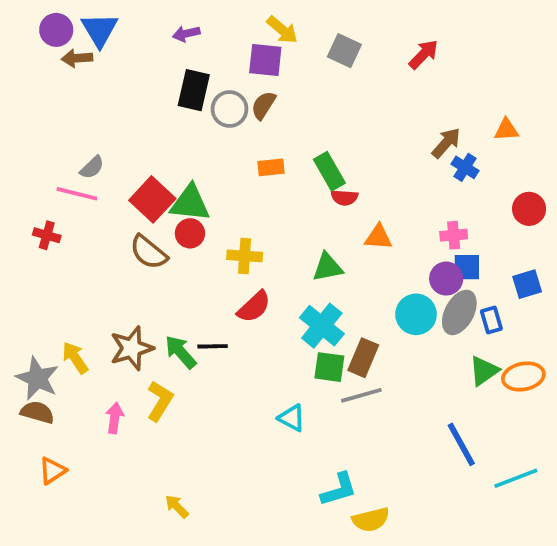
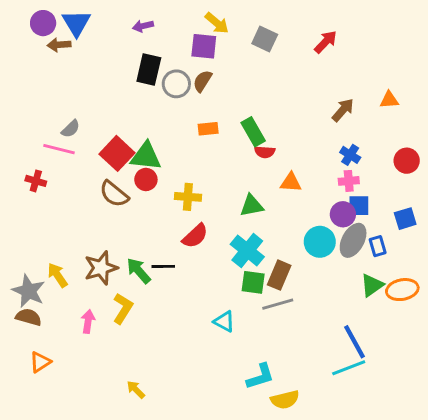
blue cross: (465, 167) -> (350, 155), moved
cyan line: (516, 478) -> (349, 368), moved

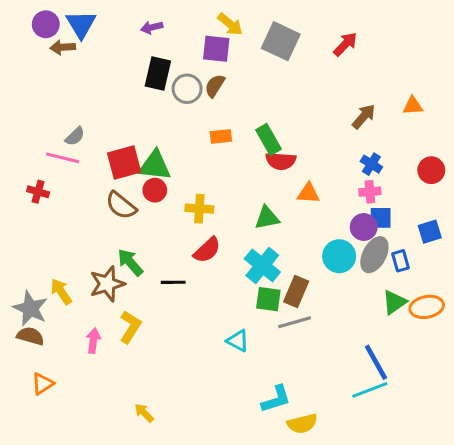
gray square: (265, 39) -> (281, 41), size x1.4
red semicircle: (265, 152) -> (281, 161), size x1.4
red square: (117, 153) -> (124, 163), turned 32
green arrow: (139, 271) -> (130, 262), moved

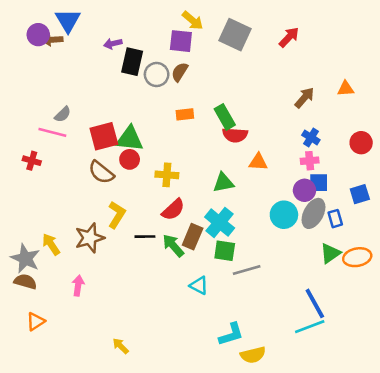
purple circle: (46, 24) -> (38, 35), moved
purple arrow: (152, 27) -> (113, 44), moved
green arrow: (130, 262) -> (173, 246), moved
brown rectangle: (296, 292) -> (193, 237), moved
yellow L-shape: (130, 327) -> (117, 215), moved

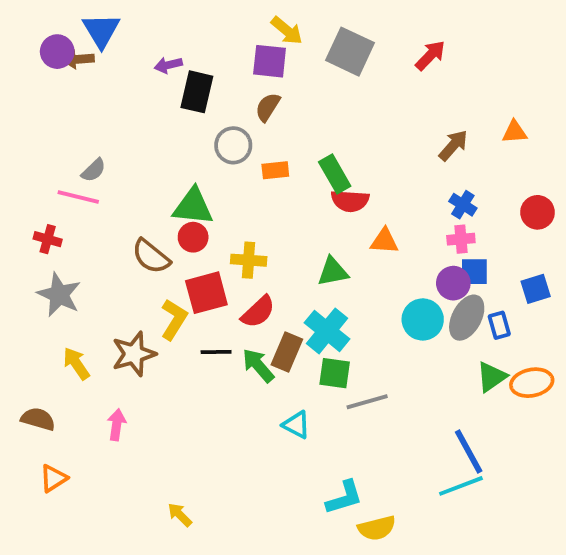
gray circle: (157, 75) -> (233, 145), moved
red square: (104, 136) -> (206, 293), moved
gray star: (25, 258) -> (59, 295), moved

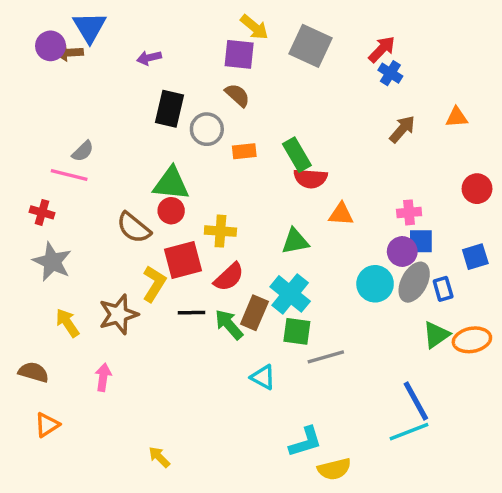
black rectangle: (197, 92) -> (169, 109), moved
brown semicircle: (268, 107) -> (237, 95), turned 100
blue cross: (463, 205) -> (390, 73), moved

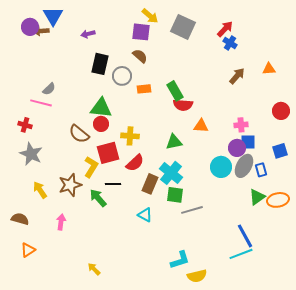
green arrow: (229, 325) -> (98, 198), moved
cyan triangle: (263, 377) -> (145, 215), moved

